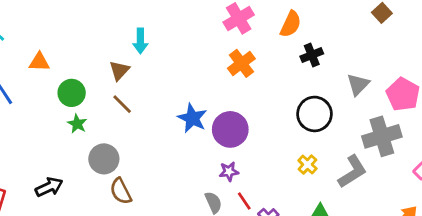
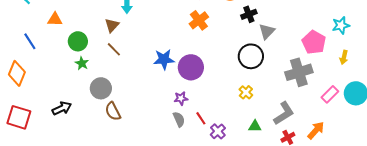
gray triangle: (358, 84) -> (267, 31), moved
blue star: (192, 118) -> (164, 59), turned -30
purple star: (229, 172) -> (181, 98), moved
gray L-shape: (352, 172) -> (284, 113), moved

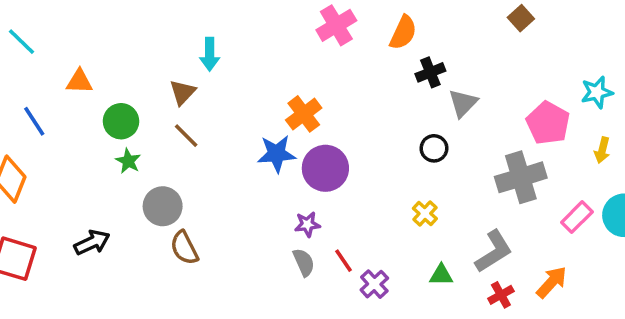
orange cross: (199, 20) -> (304, 114), moved
black circle: (251, 56) -> (434, 148), size x0.6

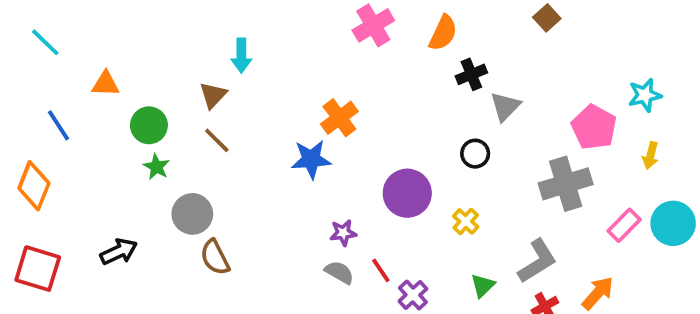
brown square: (521, 18) -> (547, 18), moved
purple circle: (325, 168) -> (407, 193), moved
gray semicircle: (304, 262) -> (339, 272), turned -36
green triangle: (441, 275) -> (483, 286), turned -45

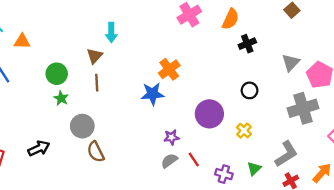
orange triangle: (106, 84) -> (22, 41), moved
gray triangle: (505, 106) -> (291, 63), moved
brown line: (217, 140) -> (97, 83), turned 42
gray semicircle: (339, 272) -> (169, 161), turned -66
purple cross: (413, 295) -> (224, 174), moved, turned -30

